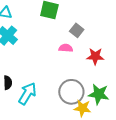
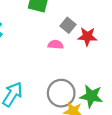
red star: (95, 56) -> (87, 36), moved

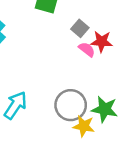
pink semicircle: (56, 45) -> (87, 49), moved, turned 32

